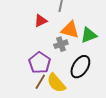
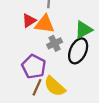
orange triangle: (70, 30) -> (45, 24), moved
black ellipse: (80, 67) -> (78, 51), moved

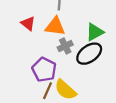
red triangle: (29, 20) -> (28, 23), moved, turned -48
black ellipse: (78, 51) -> (89, 54), turned 30

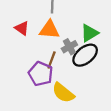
gray cross: (65, 46) -> (69, 47), moved
brown line: (47, 91) -> (52, 60), moved

